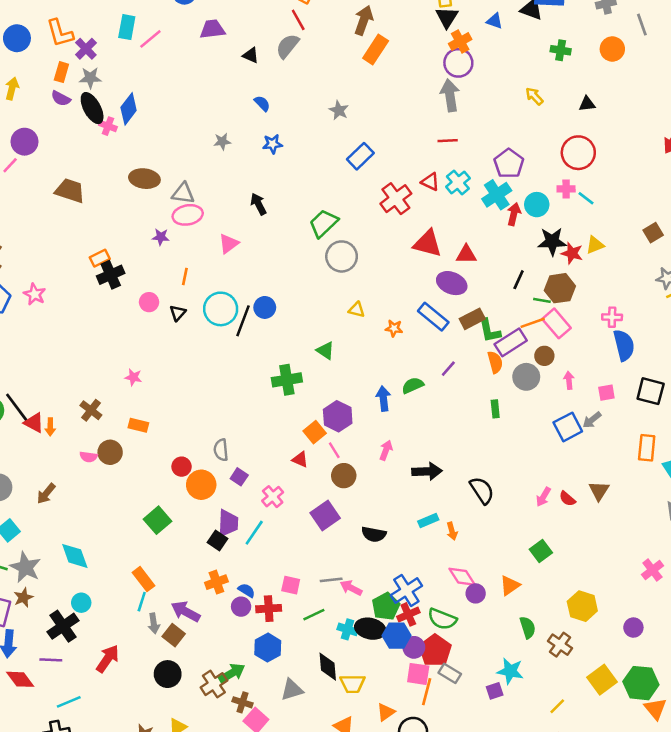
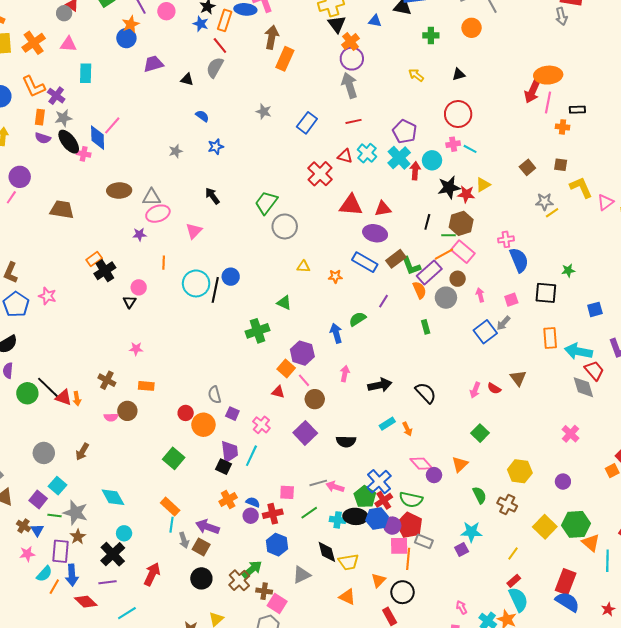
pink line: (150, 39) -> (112, 125), moved
blue diamond: (129, 109) -> (98, 138), turned -30
blue rectangle: (360, 156) -> (307, 123), moved
black triangle: (178, 313) -> (130, 302), moved

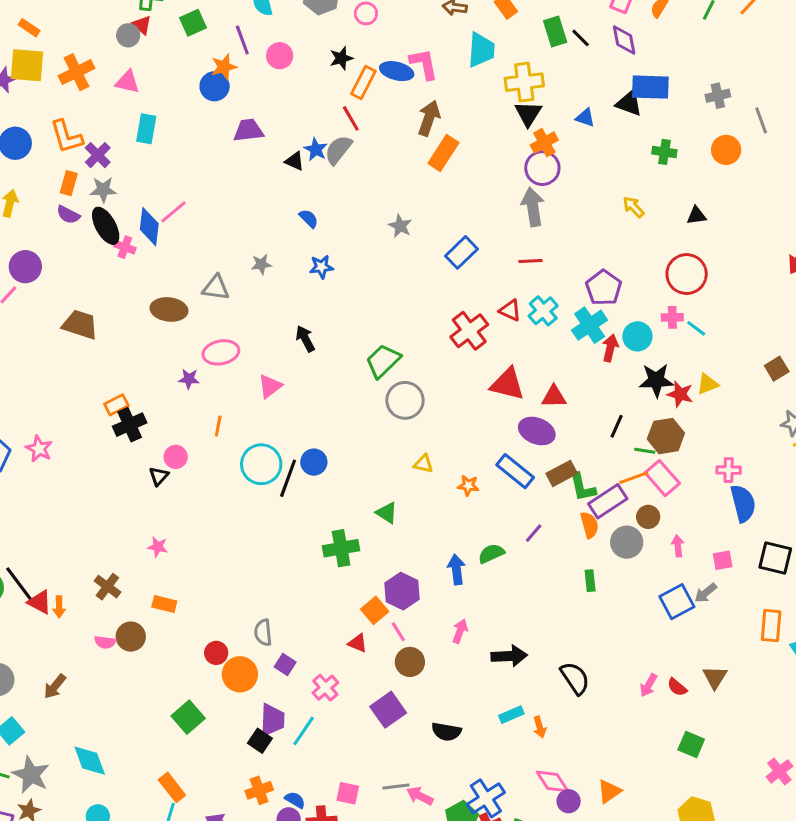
blue star: (201, 24) -> (316, 149), moved
gray triangle: (152, 197) -> (216, 288), moved
green square: (480, 433) -> (691, 745), moved, turned -30

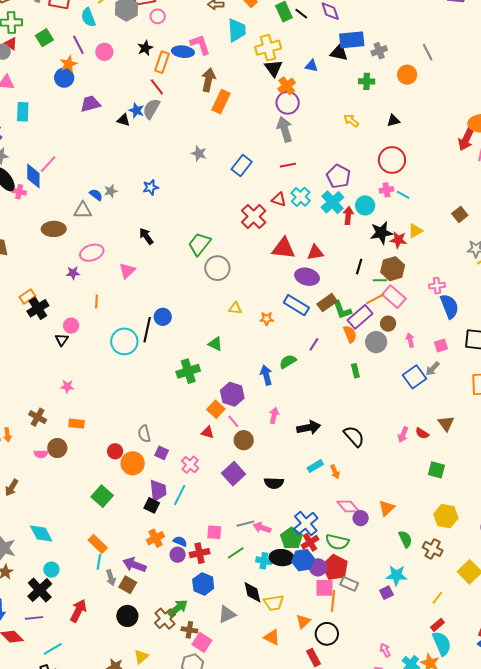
gray cross: (718, 96) -> (379, 51), moved
blue semicircle: (309, 218) -> (96, 195), moved
cyan circle: (261, 464) -> (124, 341), moved

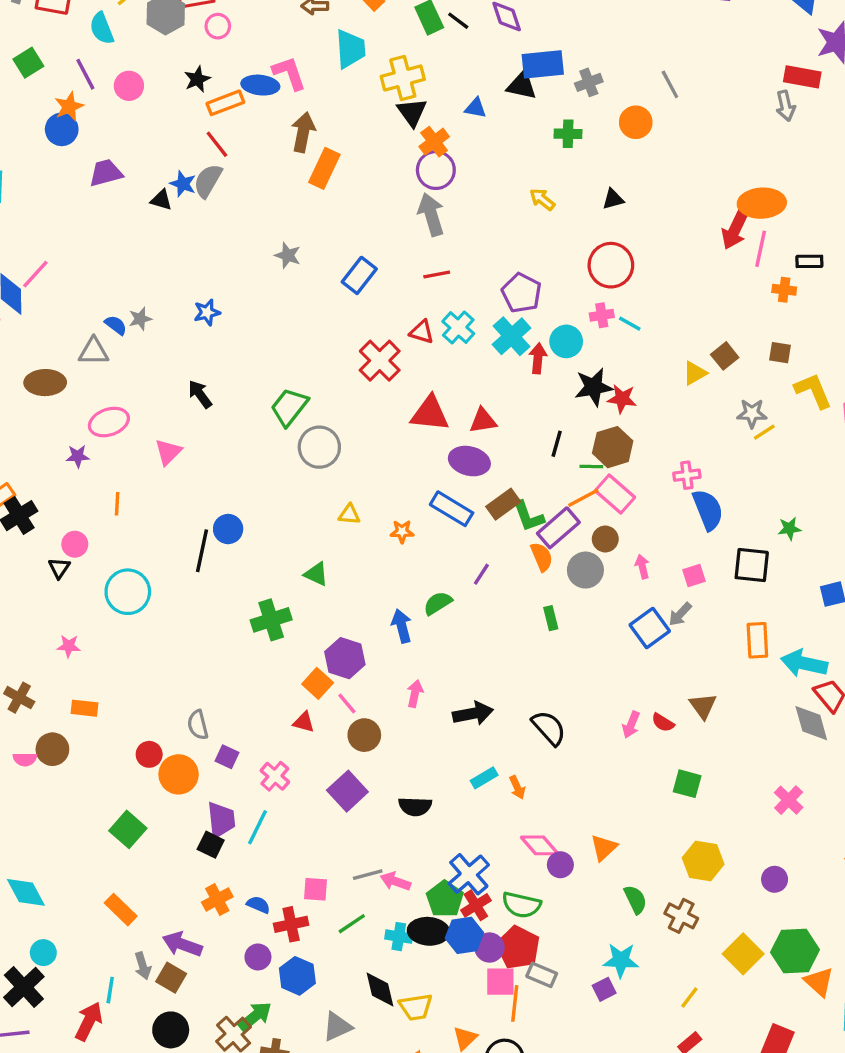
orange rectangle: (162, 62) -> (225, 103), turned 50
yellow triangle: (415, 231) -> (695, 373), moved
cyan circle: (124, 341) -> (128, 592), moved
purple circle: (178, 555) -> (258, 957), moved
cyan line: (99, 562) -> (110, 990), moved

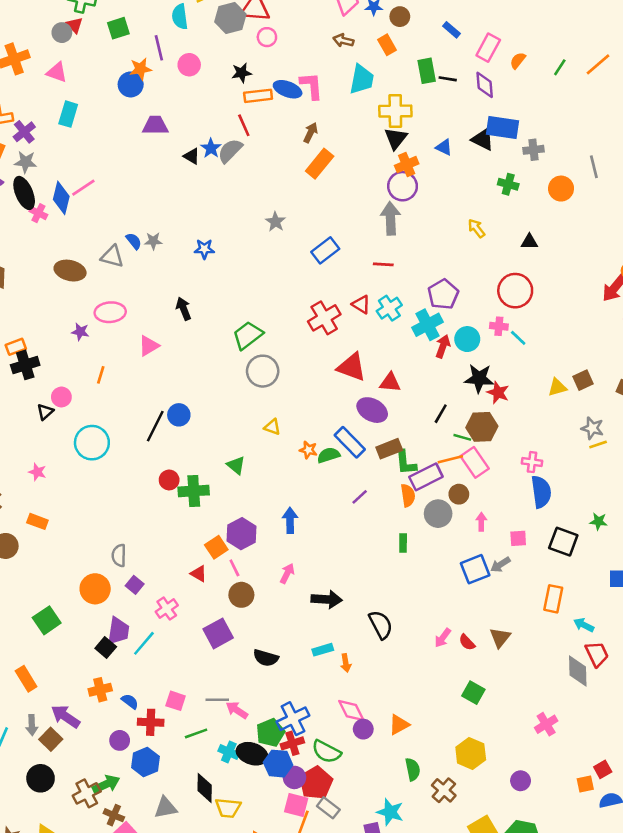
black line: (458, 21) -> (448, 79), turned -42
brown arrow: (303, 132) -> (311, 133), size x0.7
green semicircle: (438, 603) -> (329, 455), moved
cyan arrow: (804, 663) -> (584, 625), size x0.6
red circle: (149, 754) -> (169, 480), moved

